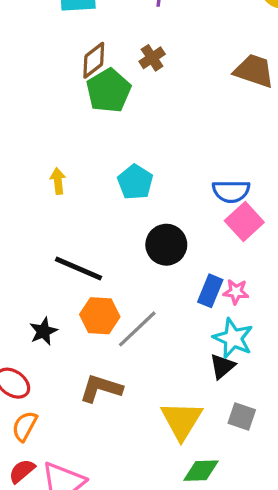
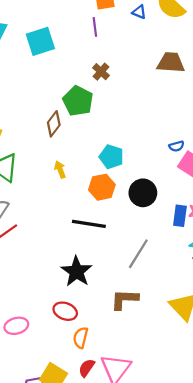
brown diamond: (94, 60) -> (54, 124), moved
blue semicircle: (231, 191) -> (177, 146), size x0.6
orange hexagon: (100, 316) -> (102, 187), moved
black star: (43, 331) -> (77, 271), size x1.6

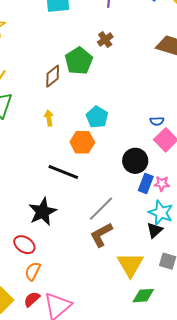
black circle: (143, 193) -> (135, 161), moved
brown L-shape: (125, 299) -> (101, 235), moved, turned -44

